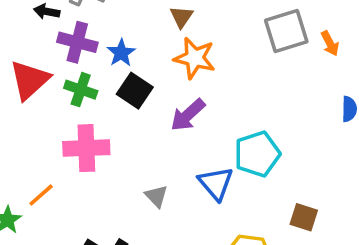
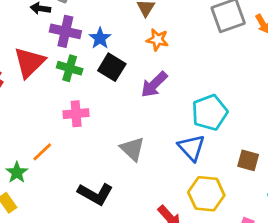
orange star: (195, 58) -> (157, 40), size x0.7
pink cross: (86, 148) -> (76, 114), size x0.7
blue triangle: (216, 183) -> (192, 148), moved
gray triangle: (156, 196) -> (132, 149), size x1.4

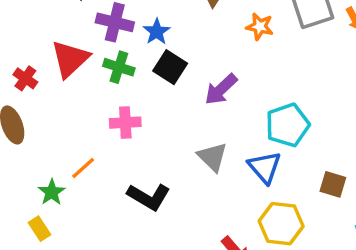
orange star: (157, 40) -> (260, 27), moved
gray triangle: (132, 149) -> (213, 157), moved
black L-shape: (95, 194) -> (149, 197), moved

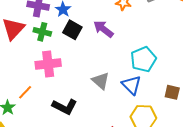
purple arrow: (221, 89) -> (103, 29), moved, turned 85
pink cross: (125, 123) -> (48, 64), size x1.4

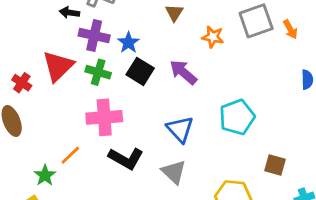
gray triangle: (101, 81) -> (174, 172), moved
blue triangle: (131, 85) -> (180, 129), moved
black L-shape: (65, 107) -> (126, 158), moved

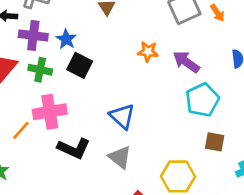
orange star: (213, 37) -> (148, 52), moved
purple arrow: (183, 72) -> (186, 62), moved
cyan pentagon: (237, 117) -> (202, 100), moved
orange line: (70, 155) -> (21, 130), moved

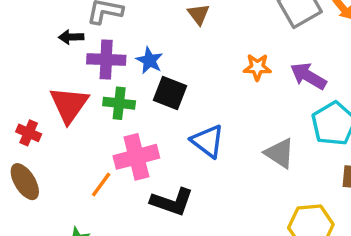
blue triangle: (122, 116) -> (208, 141), moved
gray triangle: (120, 157) -> (280, 153), moved

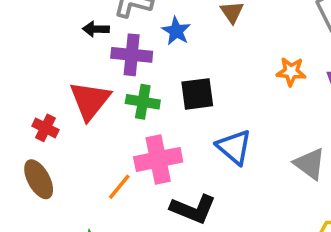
blue star: (149, 60) -> (176, 31), moved
black square: (170, 93) -> (197, 94), turned -32

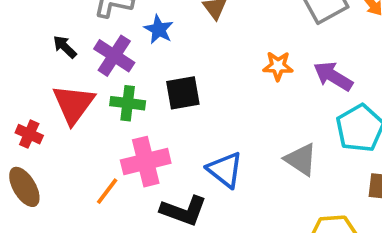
black arrow: (96, 29) -> (65, 47), moved, turned 45
purple cross: (132, 55) -> (114, 56), turned 30
blue triangle: (234, 147) -> (225, 170), moved

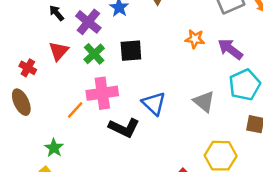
green cross: (128, 103) -> (94, 54), turned 35
red triangle: (73, 104) -> (59, 51), size x0.7

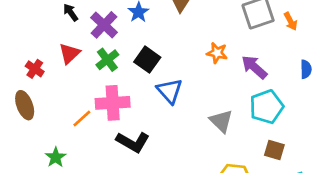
black square: (131, 51) -> (147, 60), turned 35
blue triangle: (154, 104) -> (170, 91), moved

